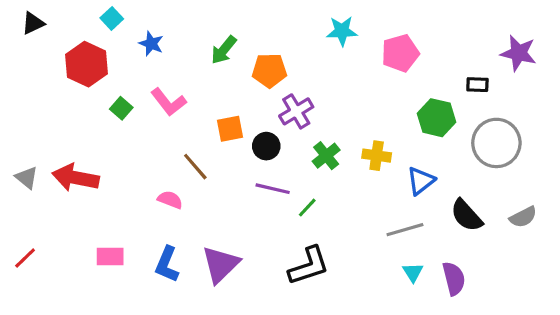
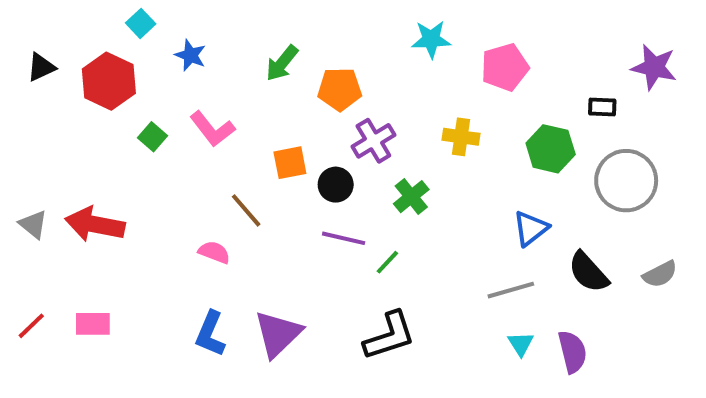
black triangle: (33, 23) -> (41, 67), moved
yellow cross: (377, 156) -> (461, 137), moved
pink rectangle: (110, 256) -> (93, 324), moved

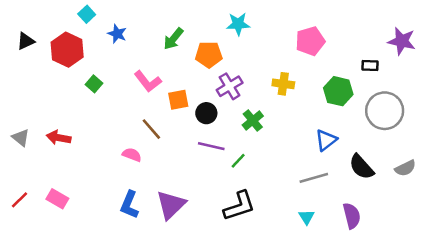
cyan star: (431, 39) -> (238, 24), moved
pink L-shape: (212, 129) -> (148, 81), moved
red arrow: (95, 224) -> (59, 138), size x0.7
pink rectangle: (93, 324) -> (57, 199), turned 30
cyan triangle: (521, 344) -> (306, 217), moved

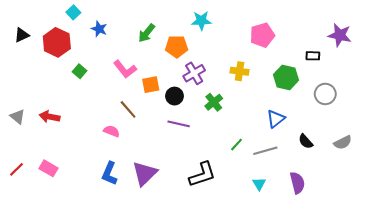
gray circle: (385, 111) -> (325, 94), size x0.7
green line: (238, 161) -> (236, 145), moved
black semicircle: (361, 167) -> (306, 141), size x0.7

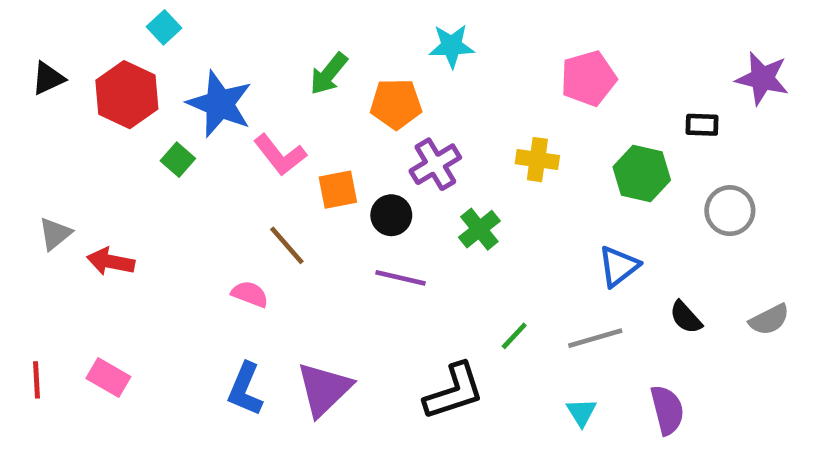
blue star: (99, 29) -> (220, 104), moved, size x1.8
gray triangle: (18, 117) -> (55, 234), moved, turned 42
green line: (236, 145) -> (514, 336), moved
red line: (17, 169) -> (36, 380), turned -49

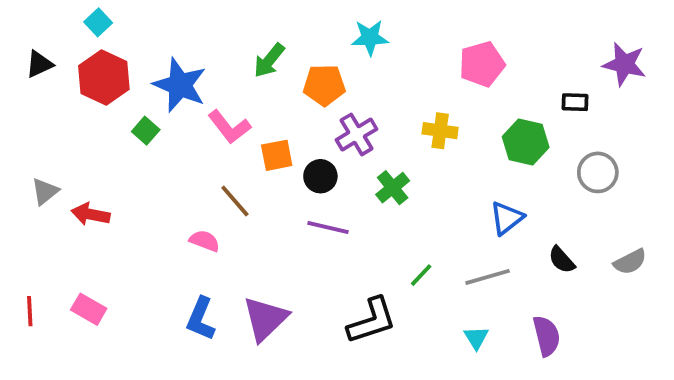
cyan square: (164, 27) -> (98, 22), moved

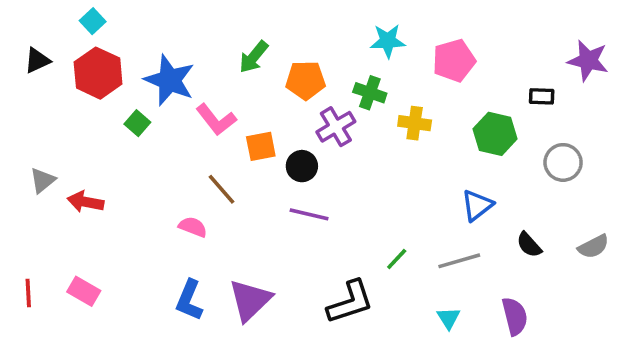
cyan star: (370, 38) -> (388, 41), moved
green cross: (393, 188) -> (370, 93), moved, turned -32

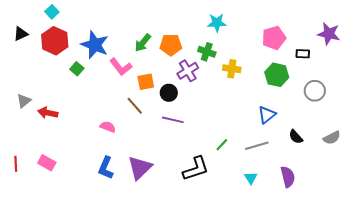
green arrow: (254, 57) -> (143, 43), moved
pink pentagon: (454, 61) -> (274, 38), moved
brown line: (221, 189) -> (135, 106), moved

